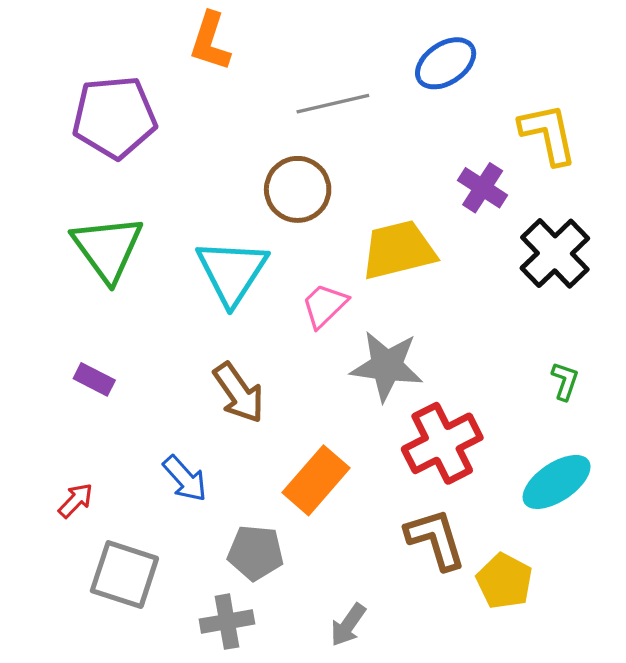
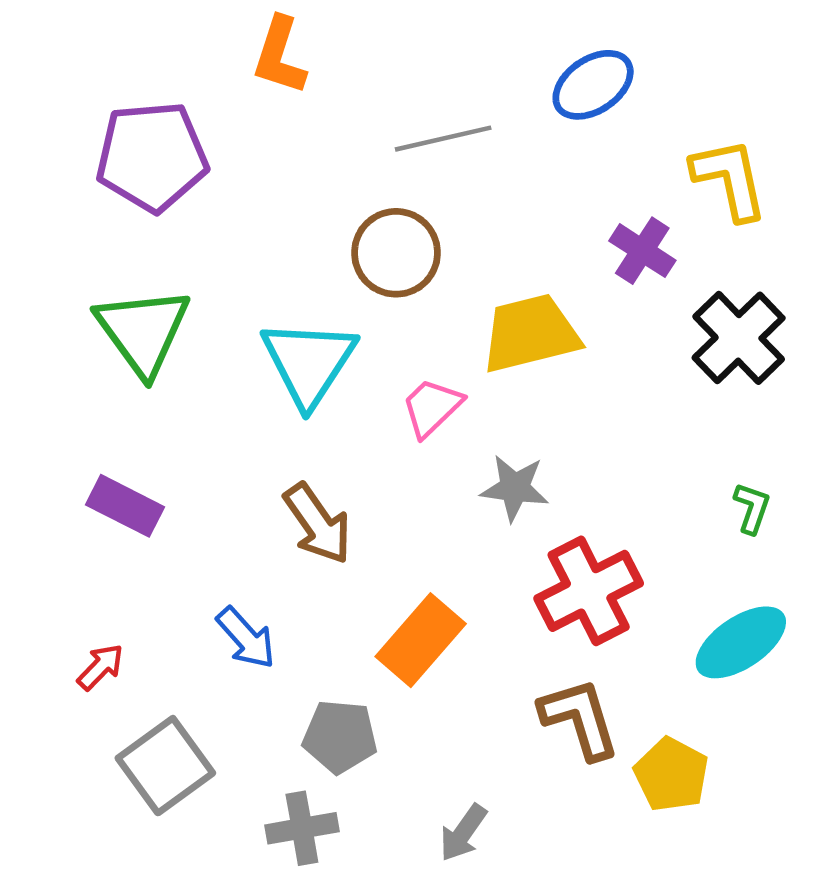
gray star: (387, 366) -> (515, 488), size x0.7
purple rectangle: (94, 379) -> (125, 506), size x1.4
gray square: (124, 574) -> (165, 766), turned 36

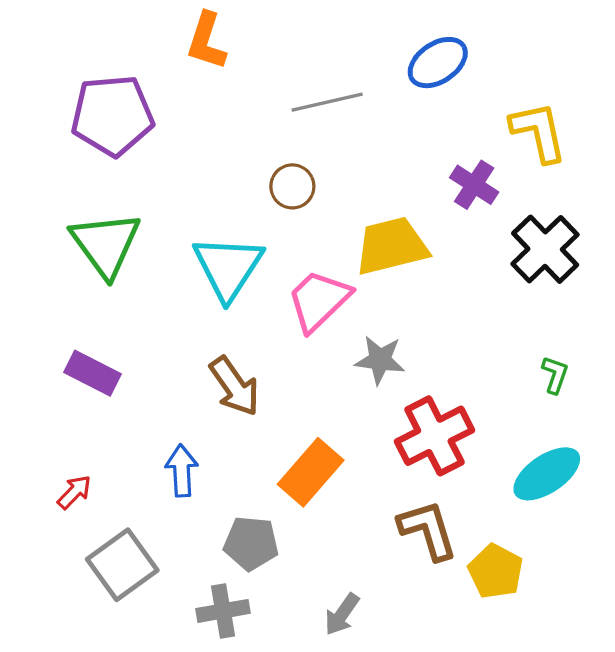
brown circle: (396, 253) -> (292, 186), size x0.7
pink trapezoid: (432, 407) -> (319, 300), size x1.4
blue arrow: (246, 638) -> (182, 471), turned -141

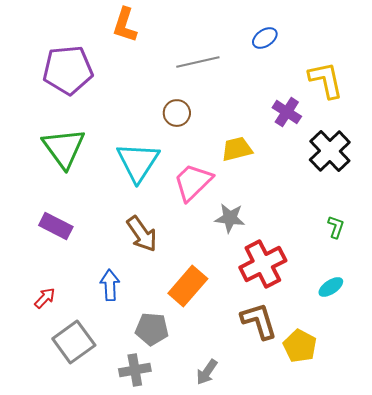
blue ellipse: (438, 63) -> (265, 38), size x0.7
yellow trapezoid: (391, 246) -> (237, 149), size x0.7
cyan ellipse: (547, 474) -> (331, 287), size x0.6

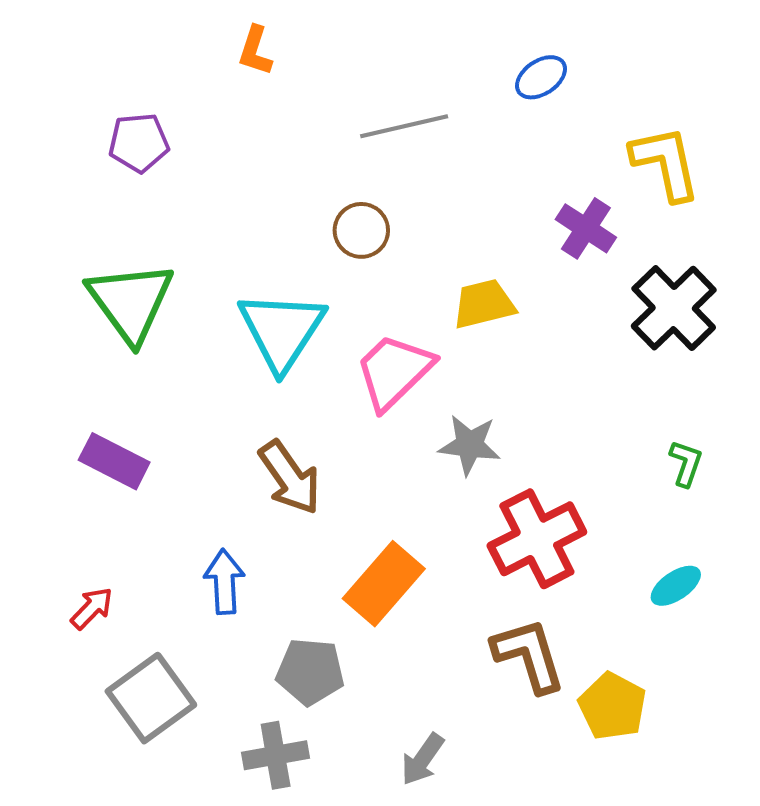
orange L-shape: (125, 25) -> (255, 51), size x0.7
purple pentagon: (68, 70) -> (139, 143), size x0.6

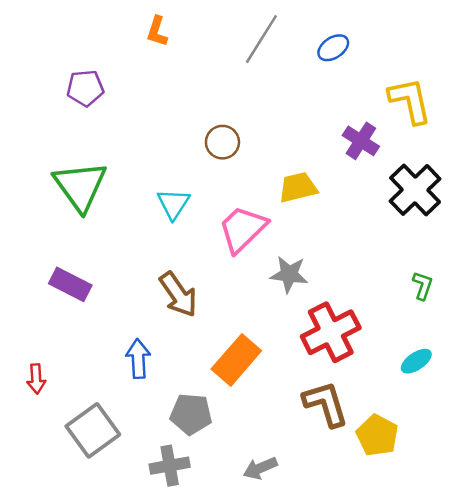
gray line: (404, 126) -> (261, 39), moved, turned -45
cyan triangle: (282, 331) -> (173, 204), size x0.6
red arrow: (92, 608) -> (36, 379), moved, turned 132
gray arrow: (423, 759) -> (260, 468), turned 32

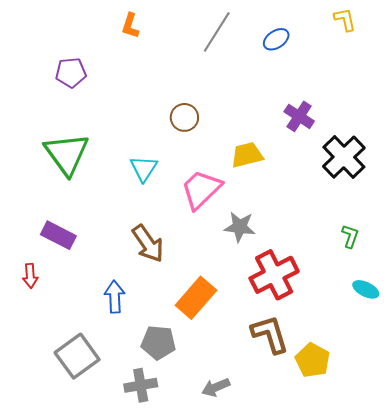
yellow L-shape: (410, 101) -> (345, 19), moved, size x0.6
cyan ellipse: (416, 361) -> (366, 289), moved, turned 60
red arrow: (36, 379) -> (30, 276), moved

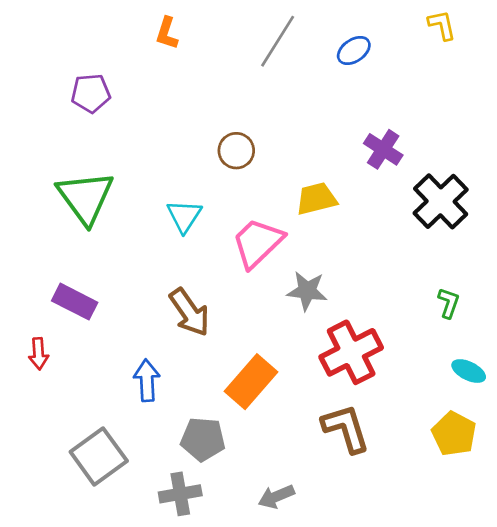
yellow pentagon: (313, 360) -> (454, 434), moved

